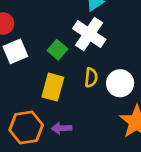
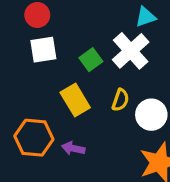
yellow rectangle: (53, 87) -> (75, 100), turned -60

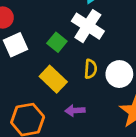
purple arrow: (73, 148) -> (75, 111), moved

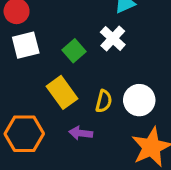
white cross: (88, 26) -> (113, 38), size x0.7
yellow semicircle: (91, 69) -> (104, 101), moved

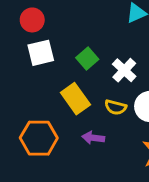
white cross: (113, 38) -> (124, 70), moved
yellow semicircle: (104, 101) -> (116, 107), turned 90

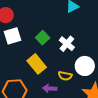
yellow semicircle: (116, 107) -> (65, 76), moved

